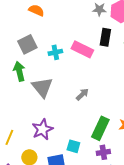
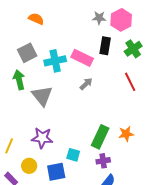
cyan cross: (55, 52) -> (55, 61), size x1.5
gray arrow: (82, 94) -> (86, 84), moved
purple star: (42, 129) -> (42, 138), turned 30

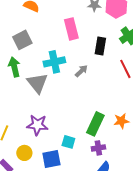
black rectangle: (105, 46) -> (100, 46), moved
pink rectangle: (82, 58) -> (71, 29), moved, turned 50
cyan cross: (55, 61) -> (54, 62), moved

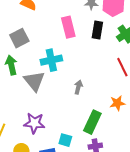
black rectangle: (100, 46) -> (97, 30), moved
gray arrow: (81, 71) -> (78, 87), moved, turned -32
orange star: (121, 121) -> (117, 103), moved

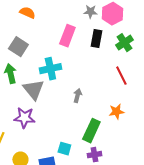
pink rectangle: (68, 27) -> (67, 36), turned 35
gray square: (19, 38) -> (18, 47), turned -30
purple star: (34, 123) -> (24, 118), moved

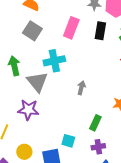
gray square: (18, 47) -> (32, 31), moved
green rectangle: (91, 131) -> (95, 123), size x0.7

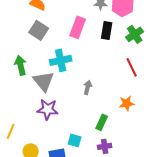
purple star: (28, 110) -> (48, 109), moved

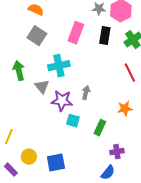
gray triangle: (44, 81) -> (42, 87), size x0.7
purple star: (48, 109) -> (62, 101), moved
cyan square: (75, 140) -> (73, 121), moved
purple cross: (105, 146) -> (117, 152), moved

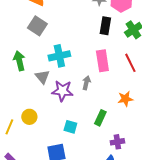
pink rectangle: (76, 33) -> (102, 61), moved, turned -30
cyan square: (73, 121) -> (70, 127), moved
yellow circle: (29, 157) -> (29, 117), moved

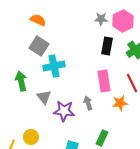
cyan cross: (59, 56) -> (54, 66), moved
gray arrow: (86, 83) -> (88, 103), turned -32
orange star: (125, 99) -> (120, 103), moved

